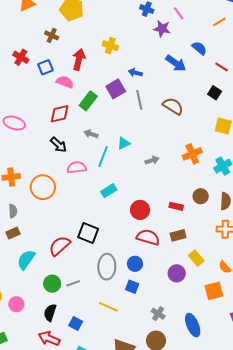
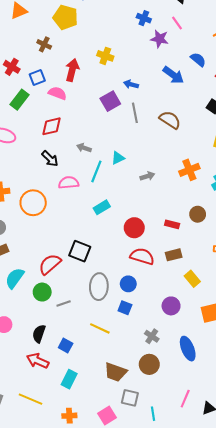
green rectangle: (88, 101) -> (19, 100), moved
purple circle: (177, 273) -> (171, 306), moved
green circle: (52, 284) -> (42, 292), moved

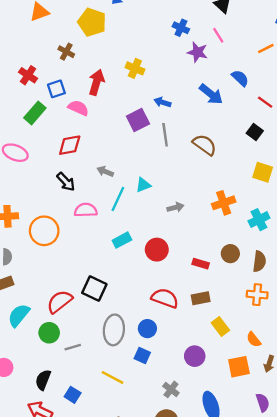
red circle: (134, 228) -> (157, 250), moved

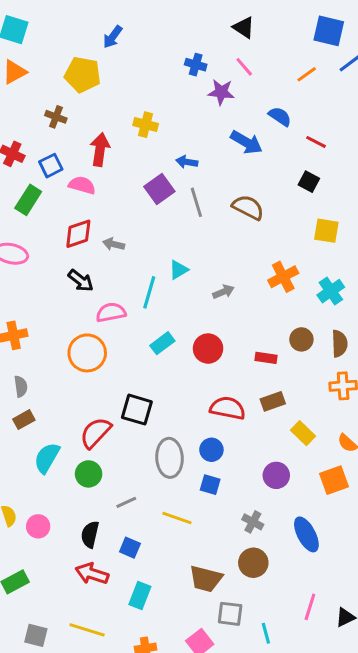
gray arrow: (105, 171) -> (114, 244), moved
orange circle: (44, 231) -> (87, 353), moved
gray line: (73, 347) -> (126, 502), moved

